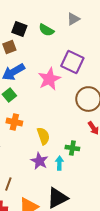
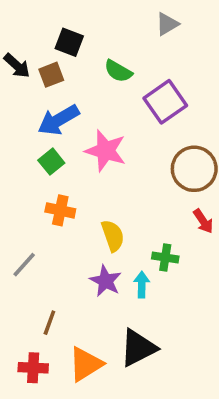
green semicircle: (46, 30) -> (118, 71), moved
purple square: (72, 62) -> (165, 102), turned 30
pink star: (49, 79) -> (106, 151), moved, turned -30

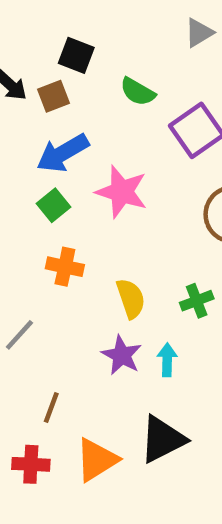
green cross: (165, 257) -> (197, 301), moved, turned -30

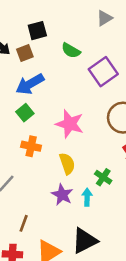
black square: (76, 55) -> (37, 31), turned -36
pink star: (122, 192) -> (70, 124), moved
green cross: (197, 301) -> (103, 177), moved, turned -35

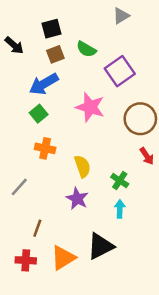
brown square: (25, 53) -> (55, 54), moved
pink star: (70, 124) -> (90, 107), moved
cyan arrow: (87, 197) -> (120, 209), moved

